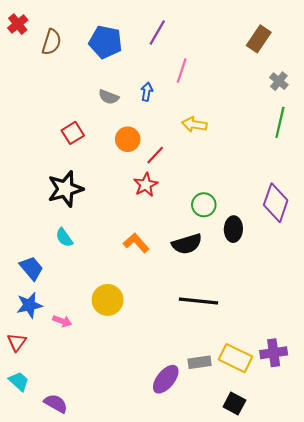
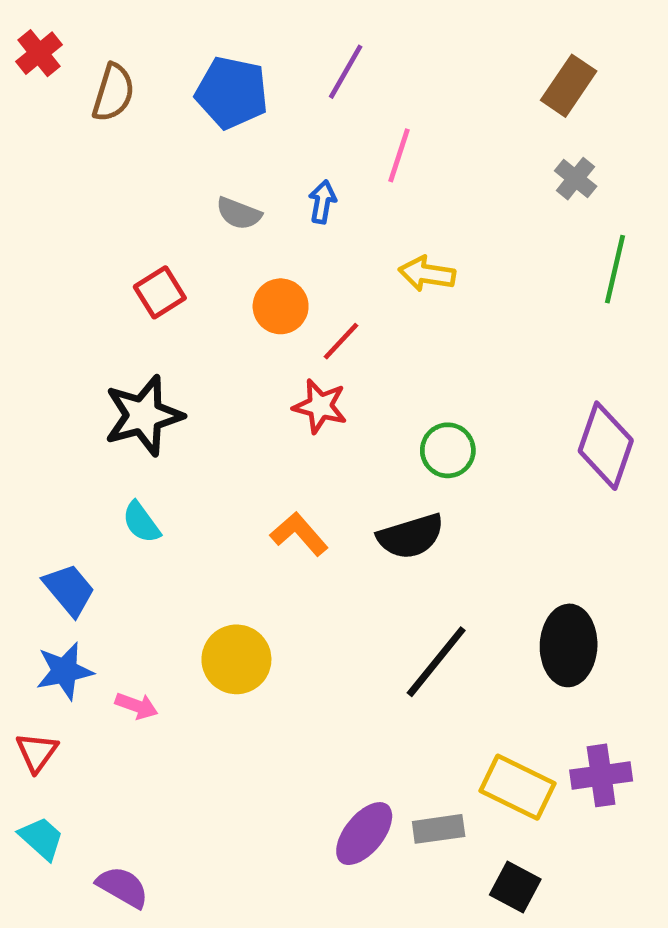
gray cross: (279, 81) -> (576, 179), moved
red star: (146, 185) -> (320, 406), turned -30
black ellipse: (233, 229) -> (569, 645), moved, size x1.4
black line: (199, 301) -> (436, 662), turned -57
gray rectangle: (200, 362) -> (439, 829), moved

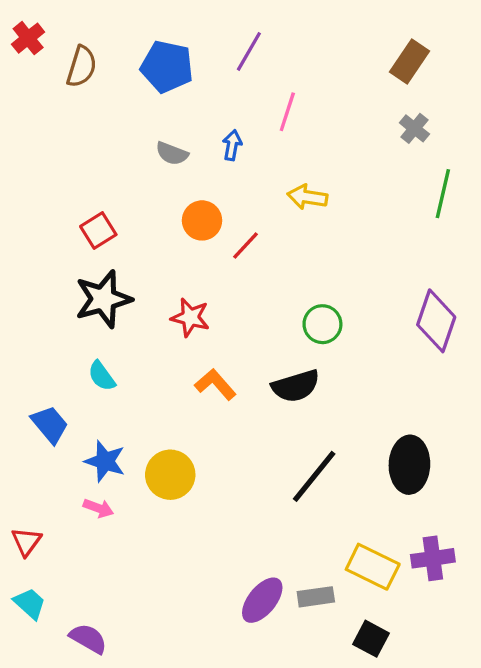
red square: (160, 292) -> (98, 230), moved
red star: (320, 406) -> (190, 317), moved
blue star: (65, 671) -> (105, 461), moved, turned 30

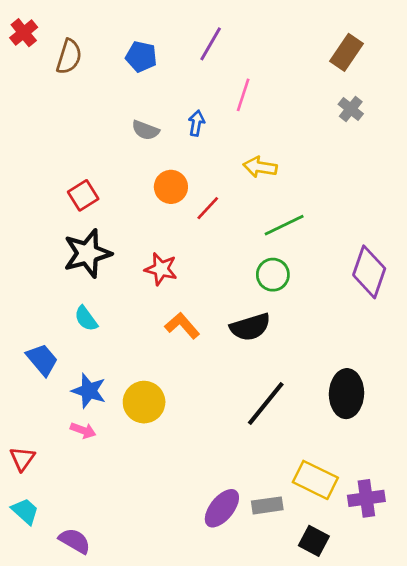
blue pentagon: (167, 67) -> (141, 57), size x0.7
green line: (443, 194) -> (284, 225), moved, turned 51
purple cross: (433, 558) -> (366, 498), moved

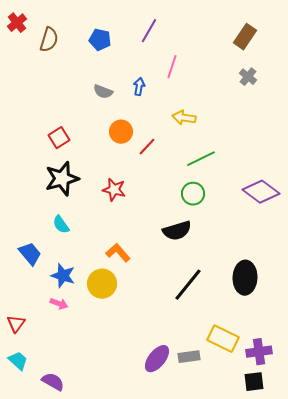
purple diamond: (369, 272) -> (261, 192), turned -72
orange L-shape: (182, 326) -> (118, 253), moved
black square: (314, 541) -> (254, 382), moved, turned -35

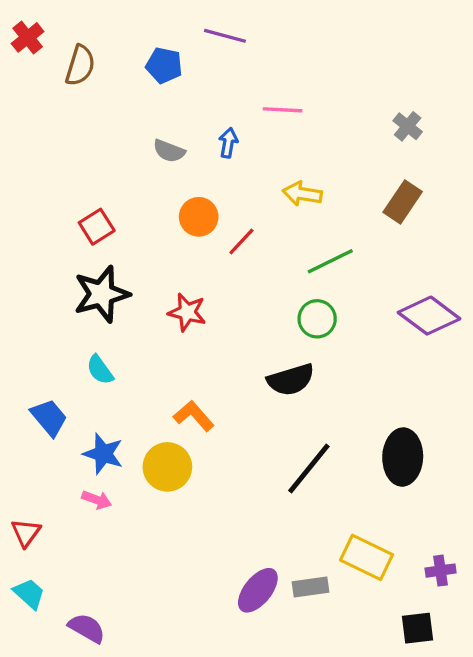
purple line: (149, 31) -> (225, 36), moved, turned 75
brown rectangle: (245, 37) -> (403, 202), moved
pink line: (172, 67) -> (283, 110), turned 75
purple cross: (259, 352) -> (441, 571), moved, size x0.7

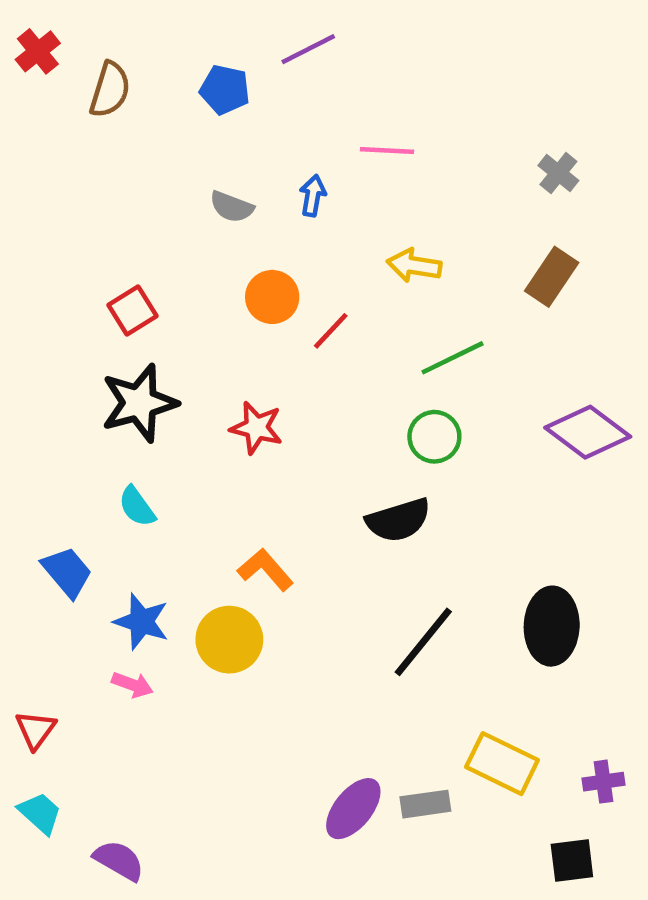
purple line: (225, 36) -> (308, 49), turned -42

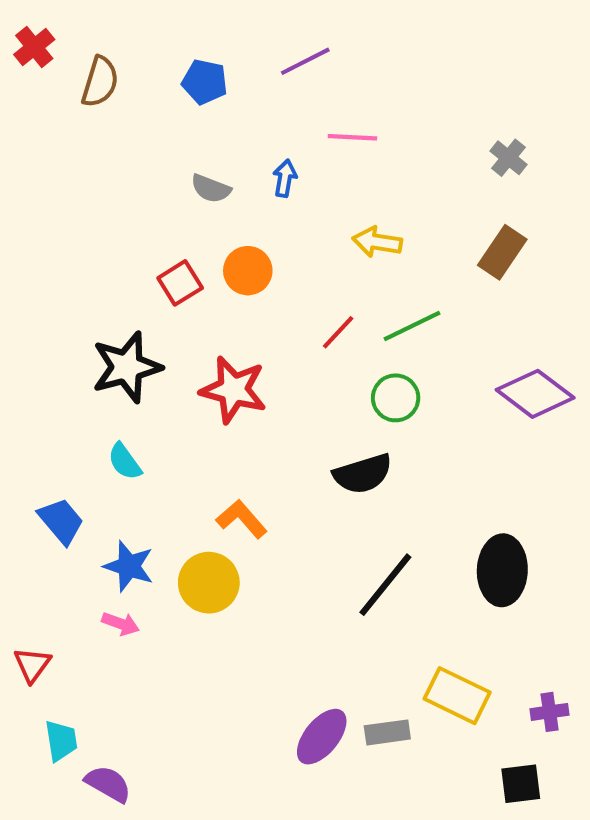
purple line: (308, 49) -> (305, 61), moved
red square: (132, 311) -> (180, 283), moved
red line: (331, 331) -> (338, 332), moved
red star: (256, 428) -> (233, 390), size x1.4
cyan trapezoid: (40, 813) -> (61, 741), moved, turned 39

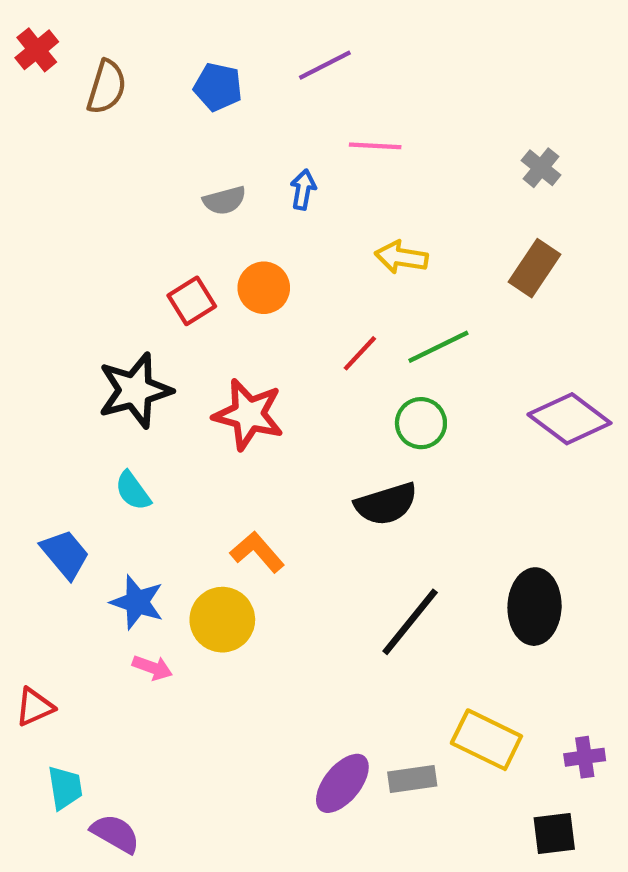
gray semicircle: (211, 189) -> (224, 200), turned -36
pink arrow: (121, 624) -> (152, 668), moved
red triangle: (32, 665) -> (35, 707), turned 30

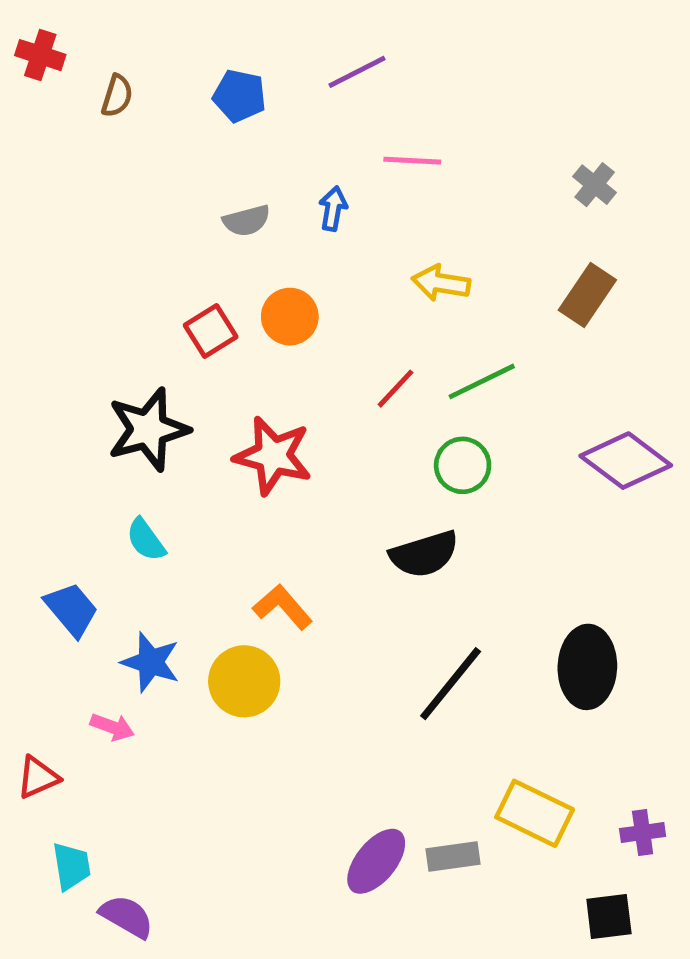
red cross: (37, 50) -> (40, 55), turned -33
brown semicircle: (107, 87) -> (117, 96), size x0.7
pink arrow: (152, 668) -> (112, 727), moved

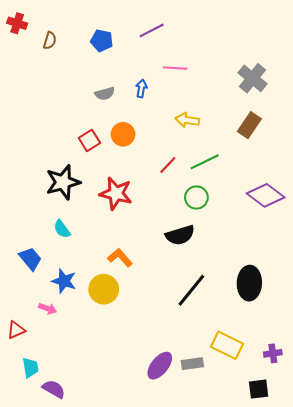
gray cross: (595, 185) -> (252, 78), size x1.6

